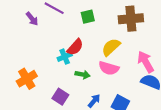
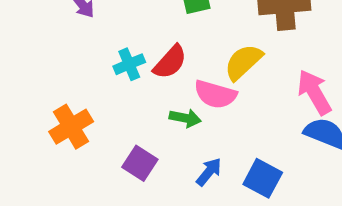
cyan cross: (65, 57) -> (129, 64), moved
pink semicircle: (109, 68) -> (215, 94), moved

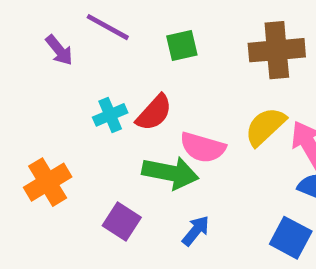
yellow semicircle: (243, 62) -> (265, 127), moved
green arrow: (185, 118) -> (170, 173), size x1.6
blue square: (263, 178) -> (291, 238), moved

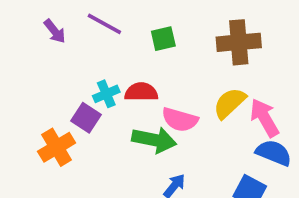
purple arrow: (59, 50) -> (55, 31), moved
red semicircle: (154, 113) -> (141, 92), turned -132
purple square: (122, 221) -> (86, 118), moved

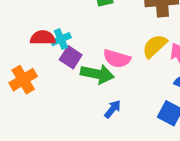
red semicircle: (141, 92) -> (43, 38), moved
purple square: (86, 118) -> (71, 57), moved

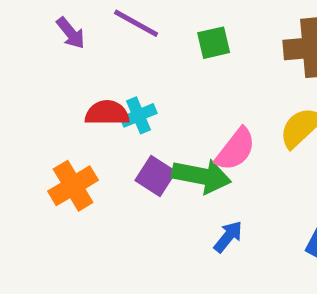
purple square: (71, 57) -> (155, 176), moved
pink semicircle: (117, 59) -> (235, 149), turned -68

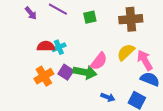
orange cross: (73, 186) -> (44, 76), moved
blue arrow: (228, 237) -> (108, 97), moved, turned 72

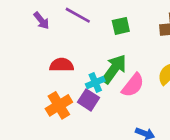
cyan cross: (59, 47) -> (95, 82), moved
green arrow: (85, 72) -> (114, 69), moved, turned -65

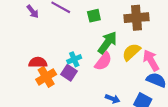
red semicircle: (62, 65) -> (38, 62), moved
green arrow: (114, 69) -> (107, 43), moved

